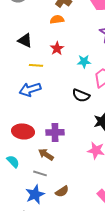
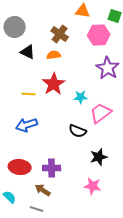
black triangle: (25, 40) -> (28, 52), moved
red star: (57, 48) -> (54, 84), size x1.6
yellow line: (36, 65) -> (29, 94), moved

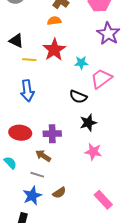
black triangle: (28, 52) -> (16, 41), moved
blue arrow: (27, 125) -> (27, 91), turned -80
black star: (99, 157) -> (88, 123), moved

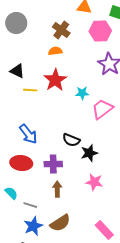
blue arrow: (27, 91) -> (28, 134), moved, turned -30
black semicircle: (78, 97) -> (71, 140), moved
brown arrow: (43, 156) -> (57, 189), moved, turned 56
gray line: (37, 175) -> (30, 205), moved
brown semicircle: (59, 193) -> (60, 223), size x1.5

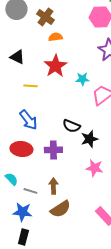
brown cross: (61, 30) -> (45, 17), moved
yellow line: (30, 90) -> (30, 86), moved
brown arrow: (57, 189) -> (53, 186), moved
blue star: (33, 226) -> (22, 212), moved, turned 30

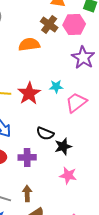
brown cross: (45, 17) -> (49, 24), moved
orange semicircle: (55, 37) -> (29, 44), size x1.5
red star: (55, 66) -> (29, 93), moved

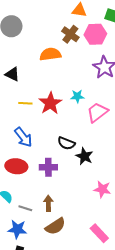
black star: (63, 146) -> (84, 156), turned -30
pink star: (68, 175) -> (102, 189), moved

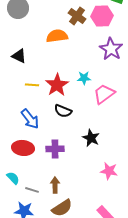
black semicircle: (66, 143) -> (63, 111), moved

